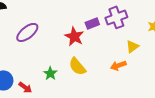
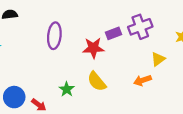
purple ellipse: (27, 32) -> (54, 36), moved, turned -45
red star: (74, 36) -> (93, 48), turned -30

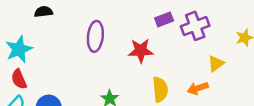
purple rectangle: (113, 33) -> (164, 19), moved
yellow semicircle: (97, 81) -> (160, 89), moved, turned -145

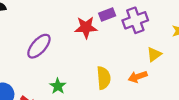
purple ellipse: (95, 36) -> (39, 46), moved, turned 36
red star: (141, 51) -> (86, 27), moved

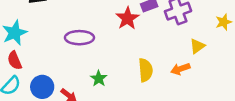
red star: (86, 27) -> (127, 18), turned -30
purple ellipse: (39, 46) -> (79, 38), turned 48

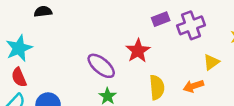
red star: (127, 18) -> (138, 51), moved
purple ellipse: (79, 38) -> (101, 66), moved, turned 40

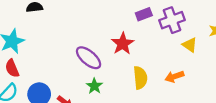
yellow triangle: (211, 62) -> (190, 45), moved, turned -49

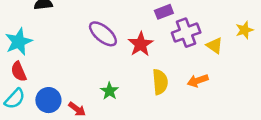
purple cross: (172, 20) -> (186, 33), moved
purple ellipse: (89, 58) -> (103, 34), moved

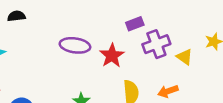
purple ellipse: (103, 34) -> (75, 45), turned -32

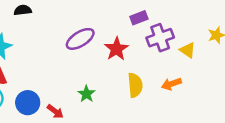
purple ellipse: (75, 45) -> (80, 39), turned -40

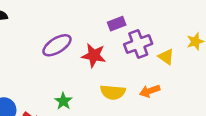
red star: (116, 49) -> (94, 55), turned -30
yellow semicircle: (135, 85) -> (113, 92), turned 100

